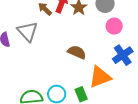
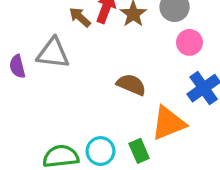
gray triangle: (28, 31) -> (53, 53), turned -40

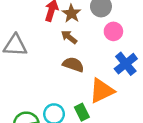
brown arrow: (80, 17) -> (69, 37), moved

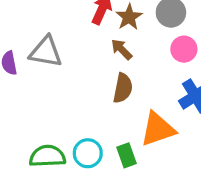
brown semicircle: (73, 65) -> (123, 88), turned 75

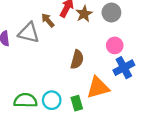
brown arrow: (122, 49) -> (48, 20), moved
pink circle: (184, 49) -> (115, 45), moved

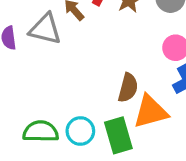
brown semicircle: (77, 59) -> (128, 88), moved
green rectangle: (77, 103) -> (118, 135), size x1.5

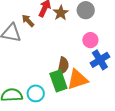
green rectangle: (118, 135) -> (58, 81), moved

